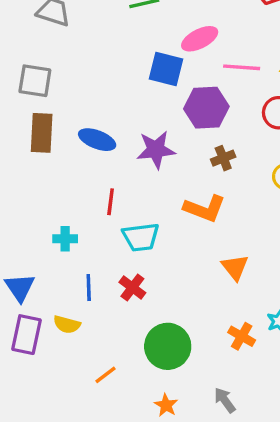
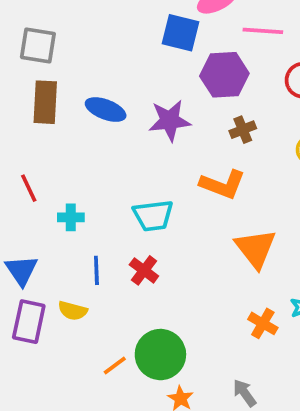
red line: (111, 202) -> (29, 188), moved, turned -32
orange triangle: (235, 267) -> (256, 248), size x1.4
green circle: (168, 346) -> (160, 355), moved

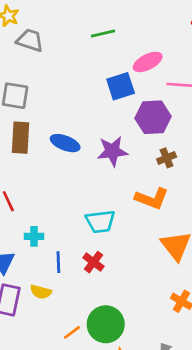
blue square: (181, 33) -> (121, 86), turned -32
cyan cross: (71, 217) -> (34, 236), moved

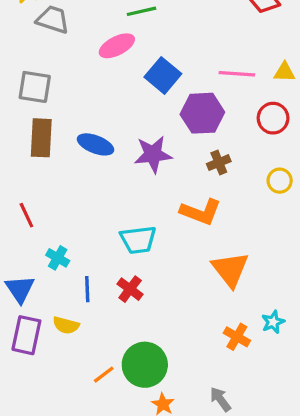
pink ellipse: (148, 62) -> (117, 46), moved
blue square: (121, 86) -> (163, 75), turned -32
cyan cross: (34, 236) -> (58, 258), turned 30

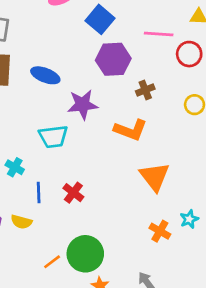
pink line: (237, 74) -> (159, 34), moved
purple hexagon: (202, 113) -> (113, 59), moved
purple star: (153, 154) -> (83, 105), moved
cyan trapezoid: (138, 240) -> (53, 137), moved

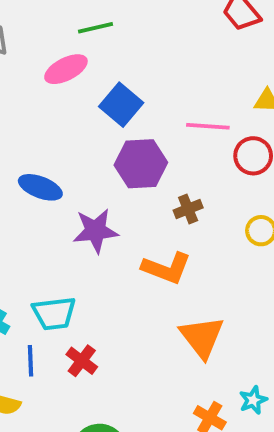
cyan trapezoid: (53, 137) -> (54, 313), moved

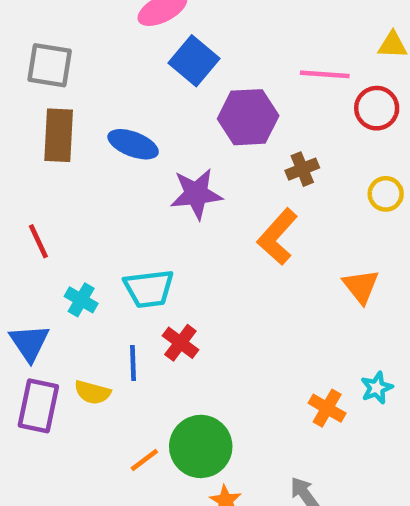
blue square: (121, 105) -> (194, 61), moved
orange L-shape: (166, 268) -> (277, 237), turned 111
orange triangle: (202, 337) -> (361, 286), moved, size x0.7
blue line: (30, 361) -> (133, 363), moved

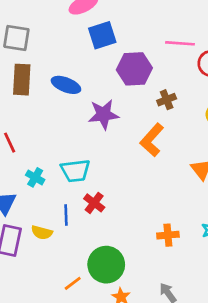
blue square: (194, 61) -> (102, 35), turned 32
orange cross: (327, 408) -> (168, 235), moved, turned -35
orange line: (144, 460) -> (73, 283), moved

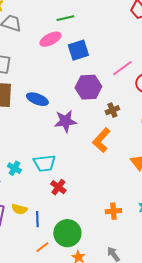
blue square: (102, 35) -> (78, 50), moved
pink line: (180, 43) -> (122, 68), turned -40
blue line: (66, 215) -> (37, 219), moved

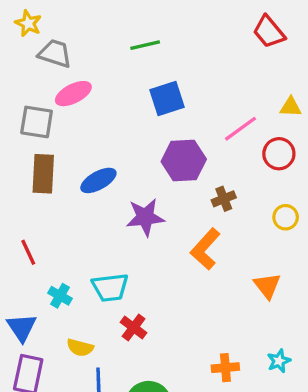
pink ellipse: (50, 39) -> (73, 94), moved
blue ellipse: (37, 99) -> (98, 180), turned -50
yellow semicircle: (19, 209) -> (80, 348), moved

